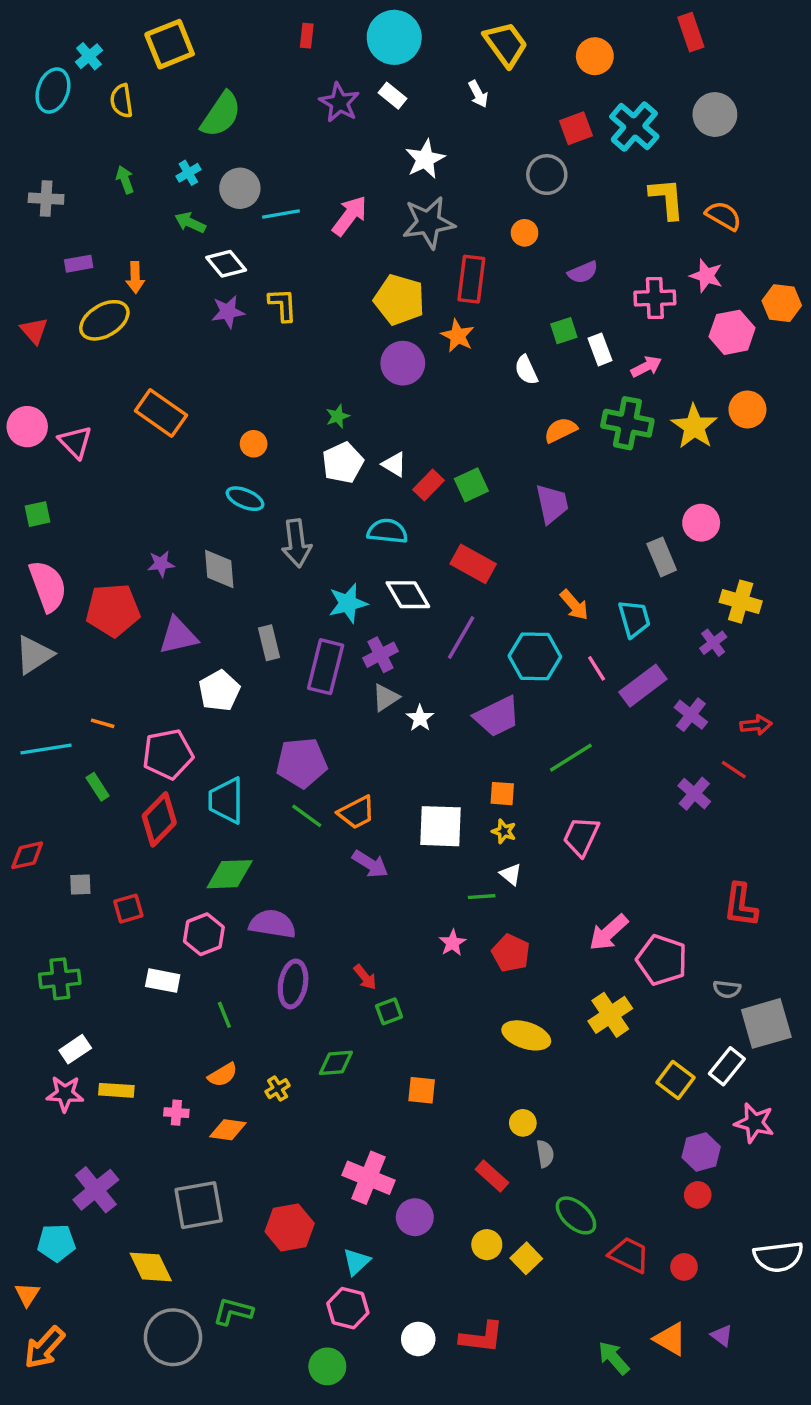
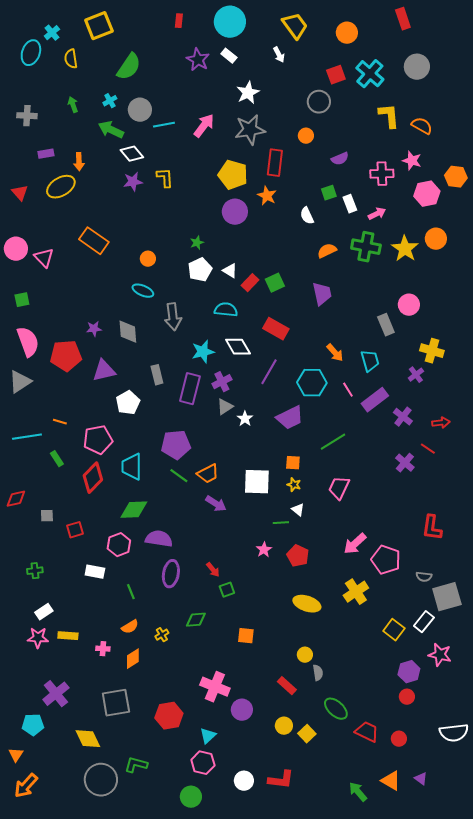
green arrow: (190, 223) -> (111, 130), size x1.4
green cross: (60, 979) -> (35, 571), size x0.7
orange diamond: (228, 1130) -> (133, 659), turned -40

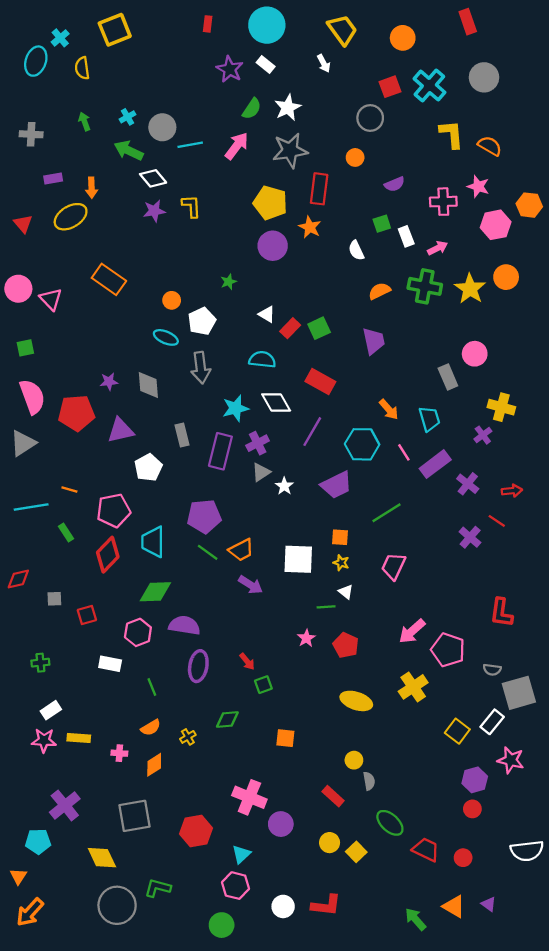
green semicircle: (129, 67) -> (252, 109), moved, size x0.7
white pentagon: (200, 270) -> (202, 321), moved

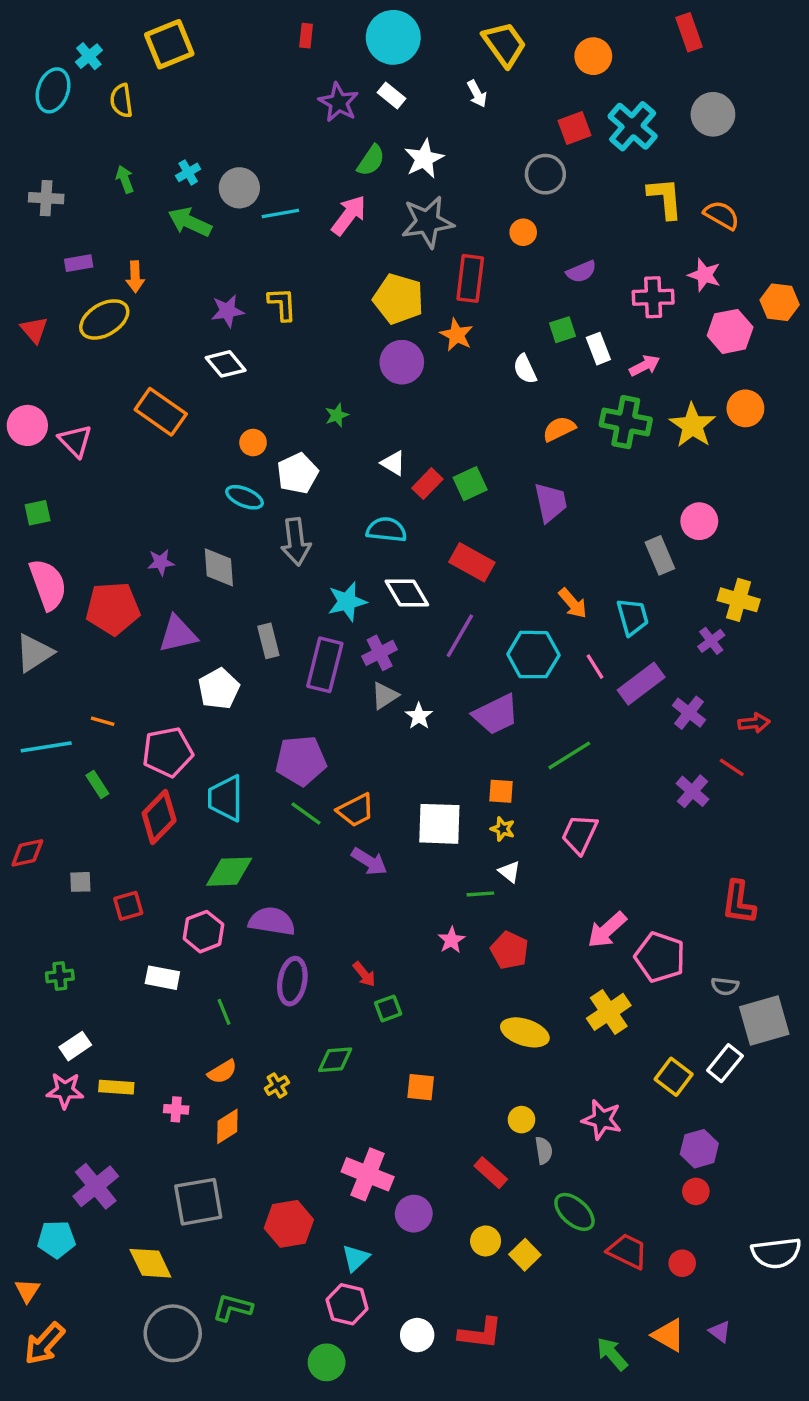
white diamond: (153, 178) -> (226, 364), moved
pink star: (511, 760) -> (602, 1120), moved

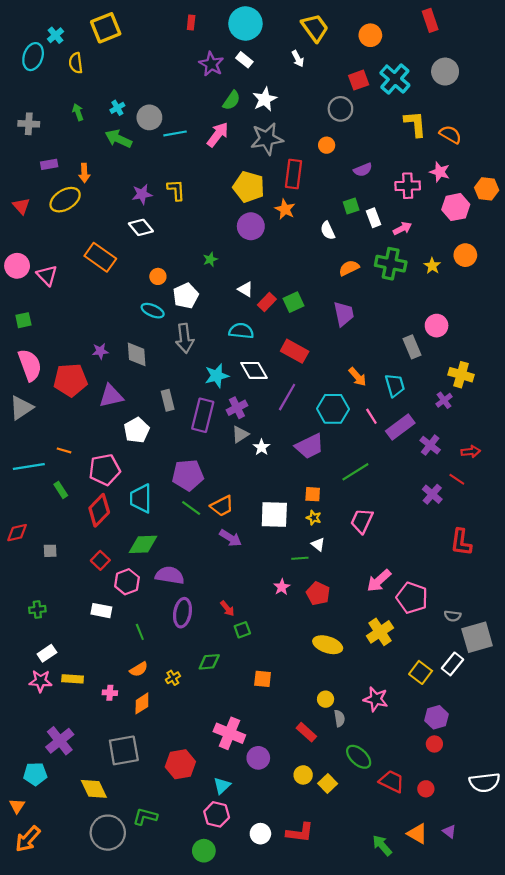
yellow star: (692, 425) -> (432, 266), size x0.6
red L-shape: (739, 902) -> (461, 542), moved
red square: (128, 906) -> (100, 560), moved, turned -30

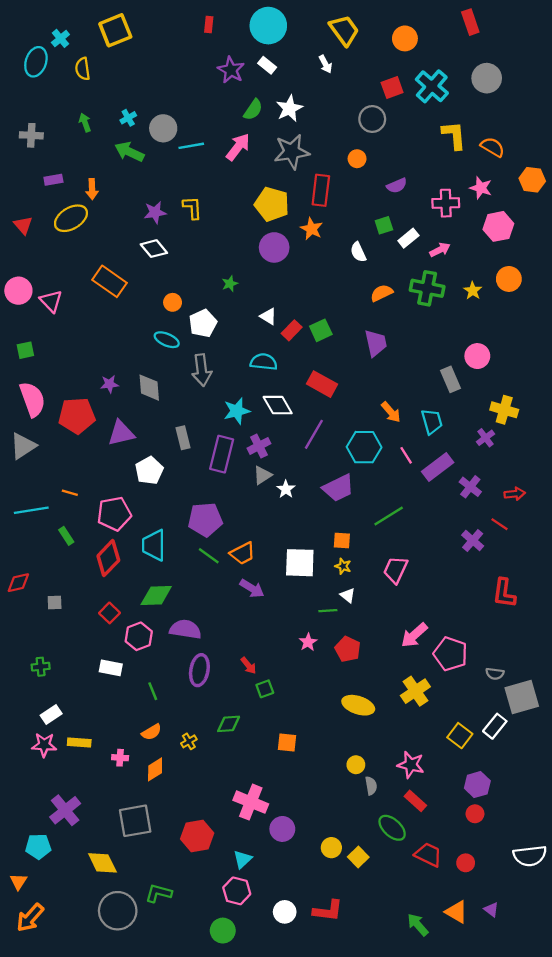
orange hexagon: (487, 189) -> (532, 180), moved
white rectangle: (374, 218) -> (408, 238), turned 72
red rectangle: (306, 732) -> (415, 801), moved

